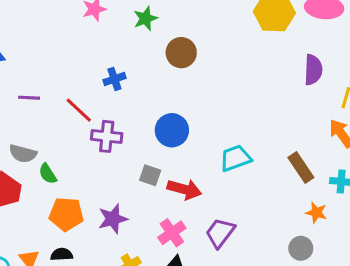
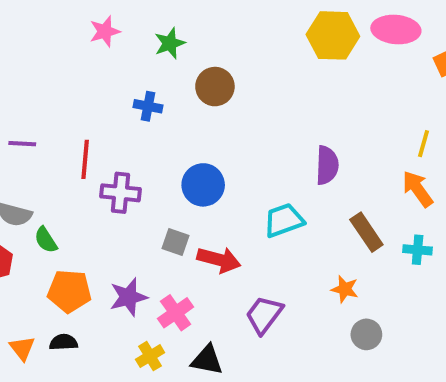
purple semicircle: (313, 70) -> (327, 165), moved
blue cross: (114, 79) -> (148, 106), moved, turned 30
red line: (79, 110) -> (85, 159), turned 52
orange star: (316, 213) -> (345, 289), moved
pink cross: (172, 233) -> (176, 313), moved

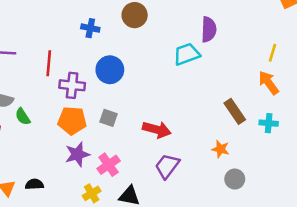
purple semicircle: (327, 165) -> (209, 29), moved
blue circle: (203, 185) -> (110, 70), moved
cyan trapezoid: (284, 220) -> (187, 54), moved
red arrow: (219, 260) -> (157, 130), moved
orange pentagon: (69, 291) -> (72, 120), moved

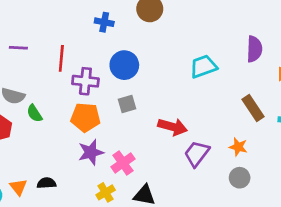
purple semicircle: (209, 29) -> (254, 49), moved
cyan trapezoid: (187, 54) -> (203, 66), moved
gray square: (109, 118) -> (127, 104), moved, turned -36
purple trapezoid: (167, 166) -> (197, 154), moved
gray circle: (235, 179) -> (240, 178), moved

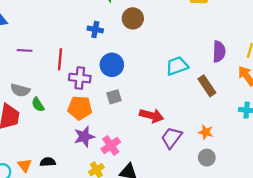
brown rectangle: (253, 108) -> (207, 86), moved

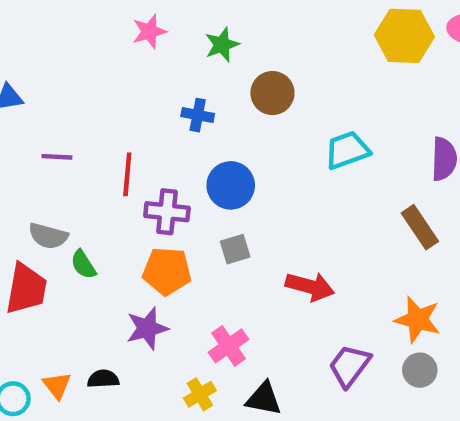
cyan trapezoid: (177, 66) -> (347, 150), moved
orange star: (206, 132) -> (418, 320), size x1.5
purple star: (84, 137) -> (147, 328), moved
purple trapezoid: (171, 138) -> (349, 366), moved

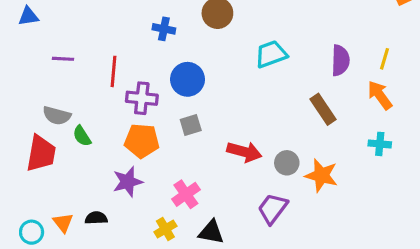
gray circle: (420, 370) -> (287, 163), moved

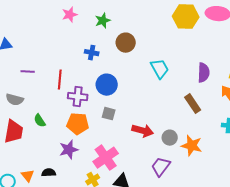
cyan trapezoid: (271, 54) -> (160, 69), turned 80
gray semicircle: (57, 116) -> (15, 100), moved
gray square: (191, 125) -> (109, 114), turned 32
pink cross: (186, 194) -> (106, 158), size x1.4

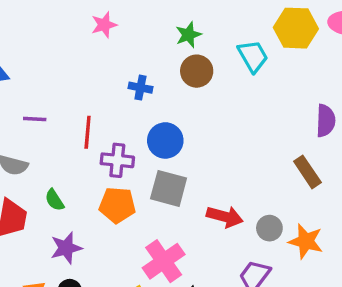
green star: (103, 21) -> (188, 35), moved
cyan trapezoid: (160, 69) -> (253, 56), moved
gray square: (109, 114) -> (169, 188), size x1.6
purple star: (69, 150) -> (66, 248), moved

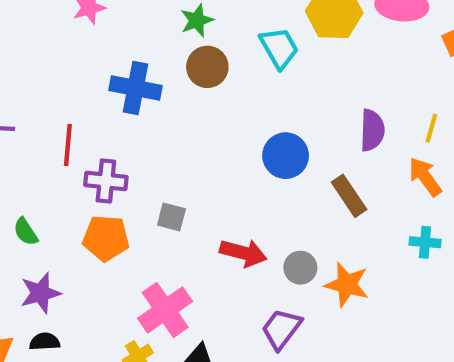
blue cross: (140, 88) -> (136, 88), size x1.6
blue circle: (165, 140) -> (286, 156), moved
gray square: (169, 188) -> (171, 217), size x0.6

